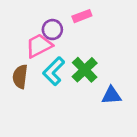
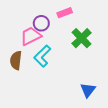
green cross: (85, 70) -> (82, 38), moved
blue triangle: (112, 95) -> (88, 90), moved, turned -49

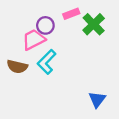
green cross: (82, 38) -> (94, 24), moved
brown semicircle: (16, 60) -> (17, 67), turned -84

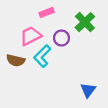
pink rectangle: (71, 14) -> (47, 12), moved
purple circle: (45, 25) -> (61, 38), moved

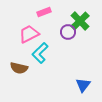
purple circle: (61, 38) -> (68, 32), moved
brown semicircle: (16, 60) -> (19, 68), moved

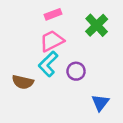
purple circle: (68, 32) -> (76, 71), moved
pink trapezoid: (29, 34) -> (52, 41), moved

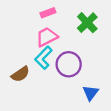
purple circle: (76, 71) -> (69, 64), size x1.5
brown semicircle: (23, 82) -> (20, 74), turned -48

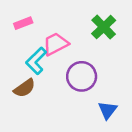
pink rectangle: (48, 13) -> (23, 23), moved
cyan L-shape: (43, 58) -> (36, 61), moved

